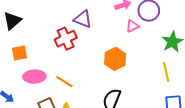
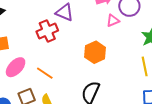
pink ellipse: (34, 77) -> (16, 67), turned -45

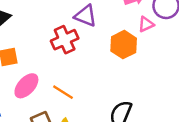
orange hexagon: (95, 52) -> (124, 45), moved

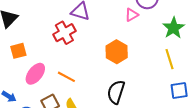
orange hexagon: (124, 45) -> (117, 52), moved

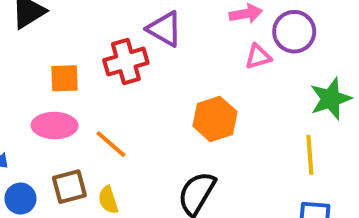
orange square: (18, 51) -> (65, 78), moved
pink ellipse: (35, 74) -> (55, 125), turned 40

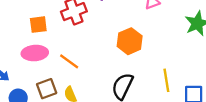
yellow line: (310, 155) -> (166, 80), moved

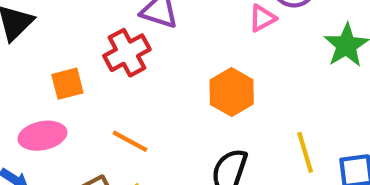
pink ellipse: (35, 53) -> (42, 136), moved

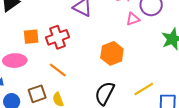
red cross: (127, 53) -> (57, 37), moved
yellow line: (305, 152) -> (144, 89), turned 66

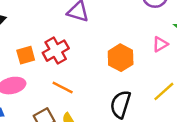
pink triangle: (133, 19) -> (160, 44), moved

